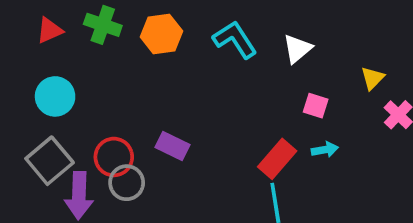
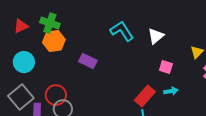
orange hexagon: (161, 34) -> (54, 41), moved
purple rectangle: (173, 146) -> (88, 61), moved

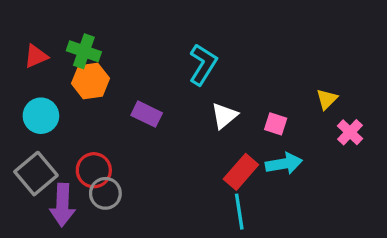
cyan L-shape: (122, 31) -> (203, 64), turned 65
white triangle: (156, 36) -> (224, 116), moved
cyan arrow: (171, 91) -> (284, 164), size x1.5

